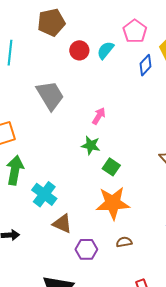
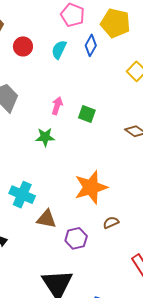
cyan semicircle: (105, 50) -> (59, 50), moved
green star: (91, 145) -> (45, 137), moved
green square: (111, 167) -> (87, 114), moved

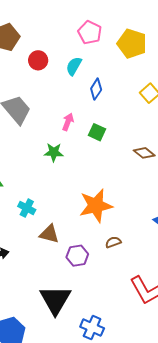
blue diamond: (91, 45) -> (96, 89), moved
cyan cross: (22, 195) -> (27, 208), size x0.7

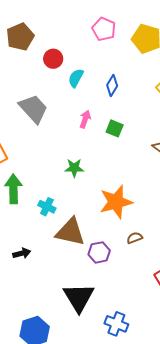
cyan semicircle: (74, 66) -> (76, 78), moved
green star: (54, 152) -> (74, 168), moved
brown triangle: (49, 234) -> (70, 232), size x1.5

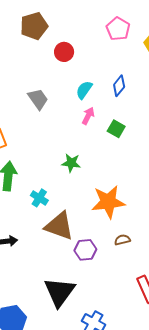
cyan semicircle: (76, 78) -> (84, 90), moved
gray trapezoid: (33, 109) -> (38, 99), size x0.7

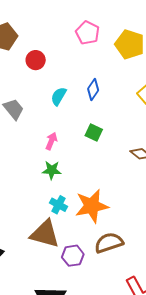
pink arrow: (88, 116) -> (51, 141), moved
cyan cross: (39, 198) -> (59, 205), moved
brown semicircle: (122, 240) -> (109, 243), size x1.8

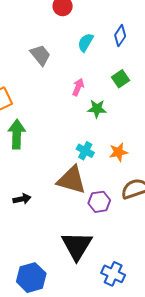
green square: (94, 133) -> (121, 79), turned 30
green star: (52, 170) -> (97, 109), moved
orange star: (92, 206) -> (118, 152), size x0.6

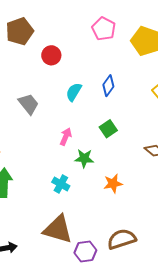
cyan cross: (85, 151) -> (61, 184), moved
orange star: (118, 152) -> (113, 184), moved

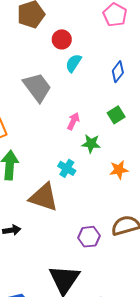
cyan semicircle: (74, 92) -> (73, 63), moved
gray trapezoid: (28, 104) -> (37, 87), size x1.4
brown triangle: (58, 229) -> (44, 197), moved

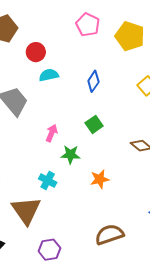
cyan semicircle: (73, 63) -> (49, 75), turned 48
brown triangle: (44, 197) -> (26, 210), turned 40
purple hexagon: (89, 237) -> (49, 250), moved

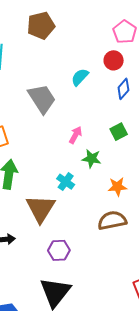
red circle: (36, 52) -> (114, 60), moved
cyan semicircle: (49, 75) -> (80, 77), turned -42
brown semicircle: (109, 235) -> (112, 220), moved

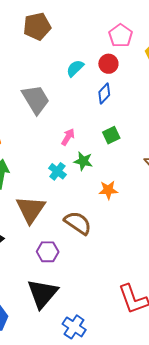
cyan semicircle: (80, 77) -> (75, 68), moved
blue diamond: (123, 89) -> (104, 94), moved
cyan cross: (66, 182) -> (57, 171), moved
brown semicircle: (112, 220) -> (78, 223), moved, turned 44

